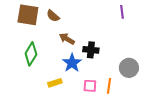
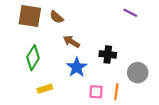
purple line: (122, 12) -> (130, 13), turned -56
black cross: (91, 50) -> (108, 54), moved
yellow rectangle: (55, 83) -> (45, 89), moved

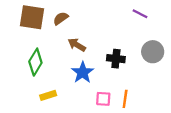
brown semicircle: (56, 17) -> (61, 18), turned 104
gray circle: (138, 73) -> (153, 52), moved

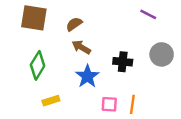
brown semicircle: (61, 18) -> (74, 24), moved

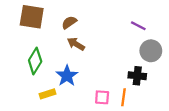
purple line: (148, 14) -> (138, 26), moved
black cross: (123, 62) -> (137, 76), moved
blue star: (87, 76) -> (67, 76), moved

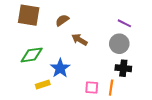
brown arrow: (76, 44) -> (80, 40), moved
gray circle: (151, 51) -> (119, 44), moved
green diamond: (35, 61) -> (32, 55), turned 50

